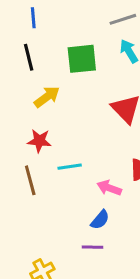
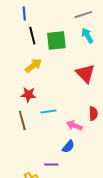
black line: (29, 57) -> (32, 36), moved
purple line: (92, 247) -> (51, 165), moved

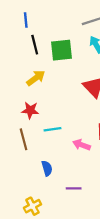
blue semicircle: (68, 147) -> (47, 168), moved, turned -56
purple line: (51, 165) -> (74, 188), moved

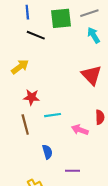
black line: (35, 45) -> (36, 35), turned -54
green square: (61, 50) -> (61, 18), moved
yellow arrow: (36, 78) -> (20, 67), moved

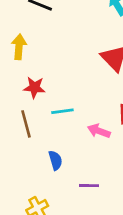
yellow arrow: (20, 67) -> (19, 47), turned -48

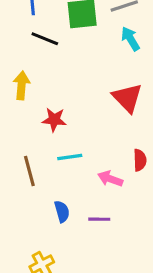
red star: (34, 87) -> (54, 120), moved
purple line: (89, 186) -> (99, 219), moved

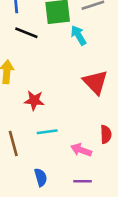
cyan arrow: (130, 39) -> (78, 35), moved
purple line: (99, 219) -> (82, 181), moved

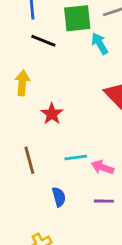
red star: (34, 100) -> (52, 114), turned 30
cyan line: (47, 132) -> (76, 157), moved

